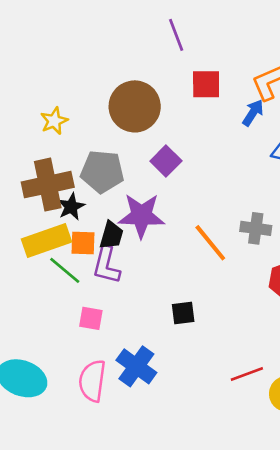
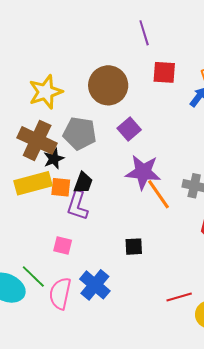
yellow star: (54, 121) -> (46, 92), size x1.6
brown cross: (48, 185) -> (37, 140), turned 33
purple star: (141, 216) -> (143, 172), moved
green line: (65, 270) -> (33, 276), moved

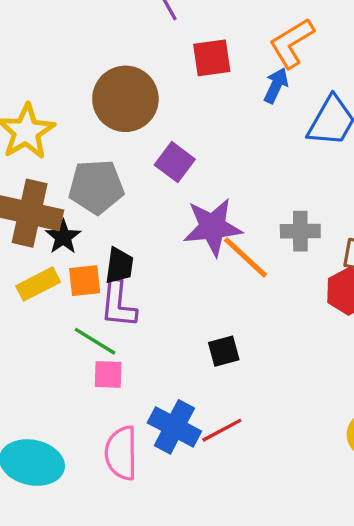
yellow rectangle: (33, 183) -> (38, 284), size x0.7
green line: (33, 276) -> (95, 341), moved
red line: (179, 297) -> (222, 430), moved

